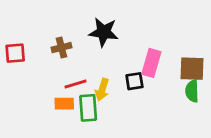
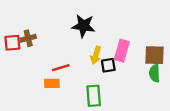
brown cross: (61, 48) -> (28, 38), moved
yellow arrow: (102, 90) -> (96, 55), moved
green rectangle: (88, 108) -> (94, 96), moved

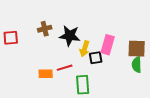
black star: (83, 26) -> (70, 36), moved
brown cross: (28, 38) -> (45, 29), moved
red line: (61, 68) -> (65, 68), moved

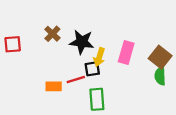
brown cross: (45, 29) -> (52, 34), turned -32
brown square: (137, 49) -> (160, 57), turned 36
black square: (96, 58) -> (92, 69), moved

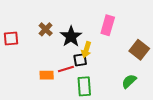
black star: (82, 42) -> (71, 36), turned 30
pink rectangle: (126, 52) -> (108, 25), moved
green semicircle: (160, 76) -> (129, 81), moved, turned 49

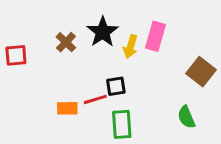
black star: (71, 36) -> (103, 32), moved
yellow arrow: (86, 50) -> (131, 47), moved
green semicircle: (129, 81) -> (186, 117), turned -70

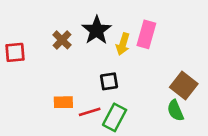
brown square: (201, 72) -> (184, 86), moved
red line: (95, 99) -> (90, 112), moved
green rectangle: (122, 124) -> (115, 117), turned 32

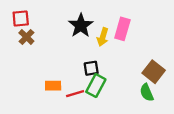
brown cross: (62, 40) -> (26, 37), moved
red square: (15, 52) -> (21, 19), moved
green rectangle: (115, 117) -> (96, 86), moved

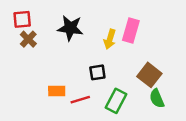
black star: (81, 25) -> (70, 28), moved, turned -30
brown square: (154, 72) -> (149, 75), moved
green rectangle: (96, 86) -> (116, 101), moved

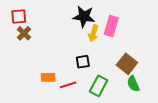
black star: (70, 28) -> (84, 17), moved

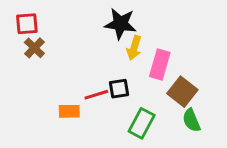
pink rectangle: (111, 26) -> (160, 64), moved
red line: (68, 85) -> (96, 95), moved

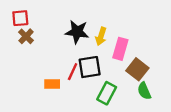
black star: (120, 24) -> (77, 32), moved
black square: (119, 89) -> (90, 67), size x1.5
red line: (96, 95) -> (73, 72), turned -48

